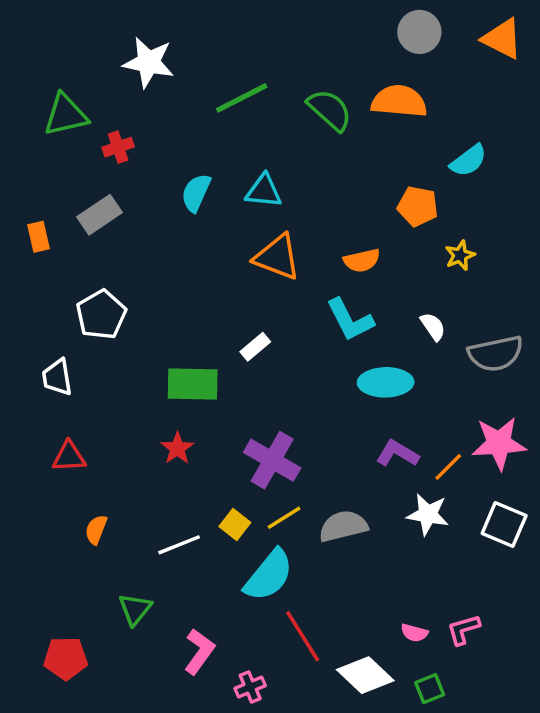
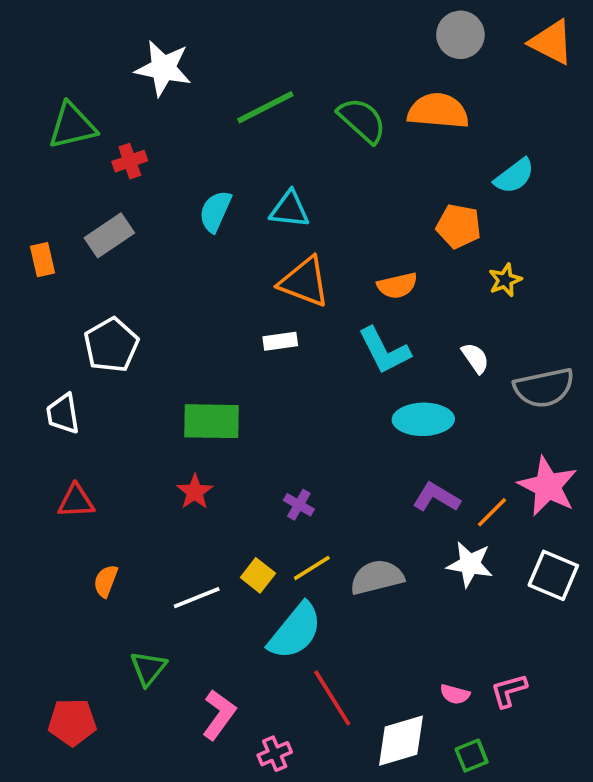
white rectangle: (255, 347) -> (280, 341), moved, turned 32
pink star: (499, 443) -> (548, 486), turned 30
purple cross: (272, 460) -> (299, 505), size x0.5
white diamond: (365, 675) -> (401, 741), turned -60

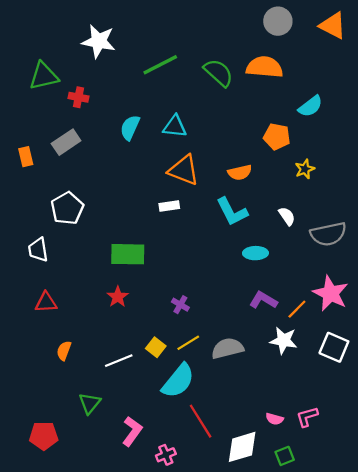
red cross: (130, 161) -> (78, 97), turned 30
cyan ellipse: (423, 419) -> (255, 253), size x0.7

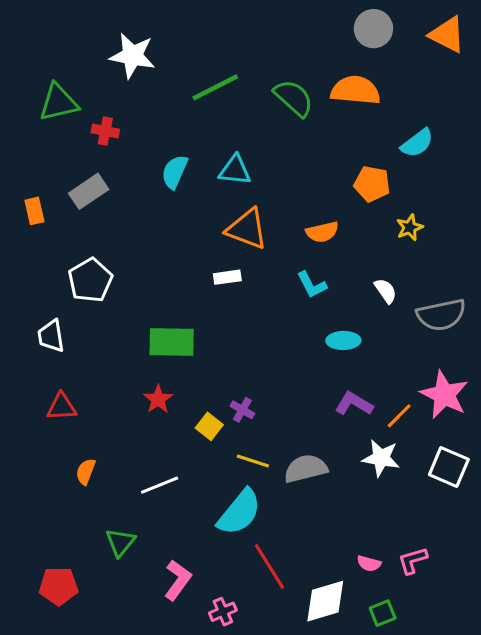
cyan L-shape: (232, 212) -> (312, 285), size x0.7
yellow line: (188, 343) -> (253, 461), turned 50
yellow square: (156, 347) -> (209, 426), moved

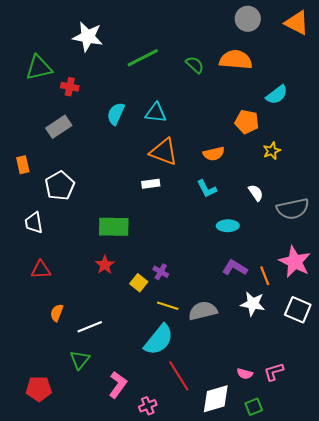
green semicircle: (294, 98) -> (195, 65), size x0.7
orange rectangle: (34, 211) -> (23, 165), moved
orange line: (399, 416) -> (265, 276), turned -66
white line: (160, 485) -> (90, 327), moved

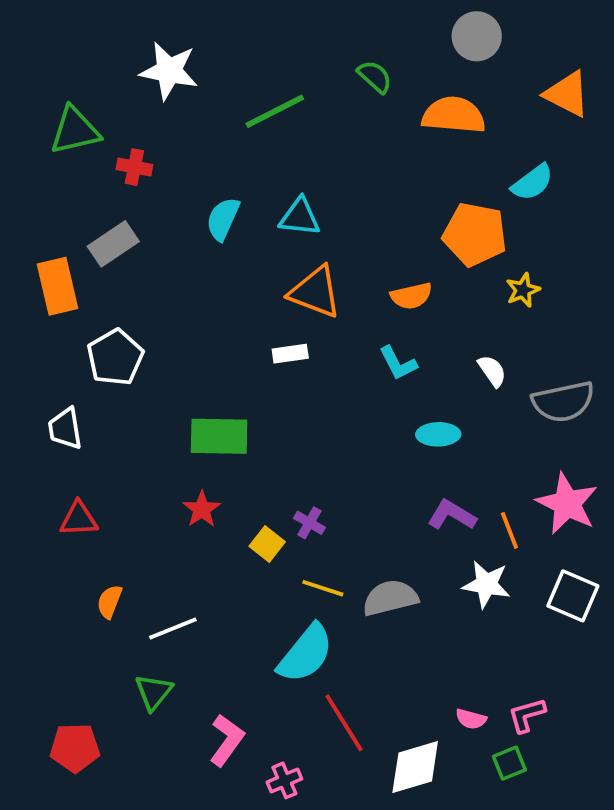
orange triangle: (297, 23) -> (567, 94), moved
green semicircle: (195, 65) -> (375, 77), moved
orange pentagon: (247, 122) -> (475, 234), size x1.4
orange rectangle: (23, 165) -> (58, 286), moved, size x1.6
green square: (254, 407) -> (509, 763), moved

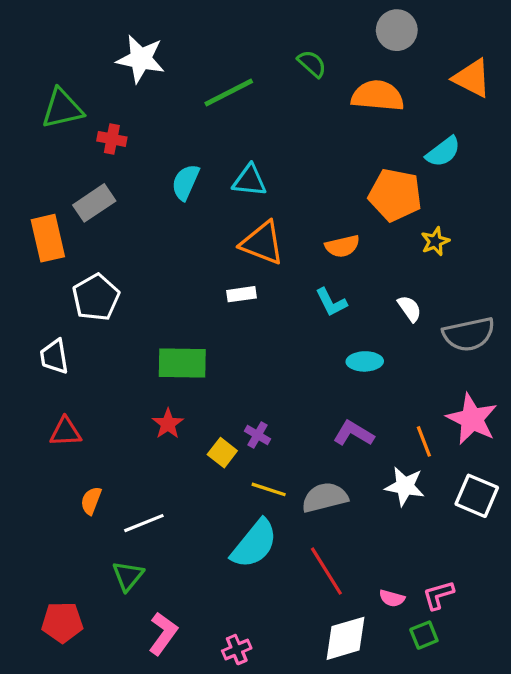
purple L-shape: (452, 515) -> (354, 433), moved
red line: (344, 723) -> (326, 571), moved
pink L-shape: (227, 740) -> (163, 633), moved

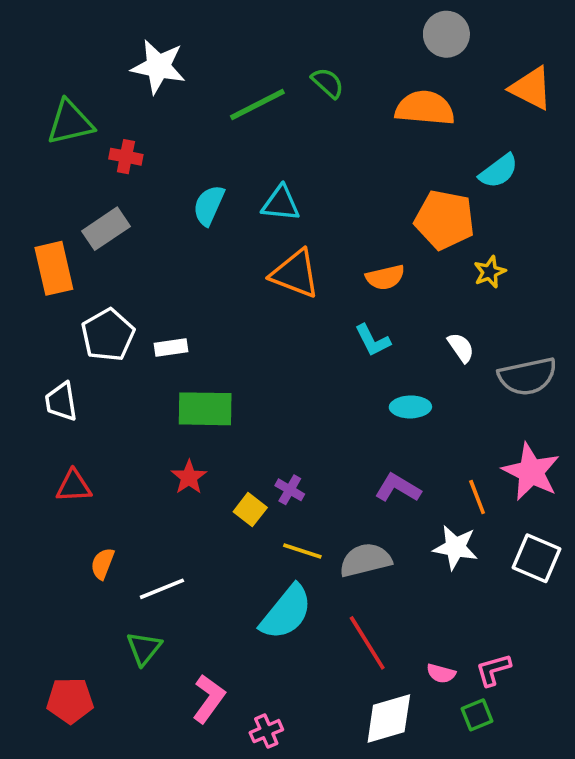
green semicircle: (312, 64) -> (328, 83), moved
white rectangle: (242, 294) -> (171, 348), moved
pink L-shape: (163, 633) -> (209, 699), moved

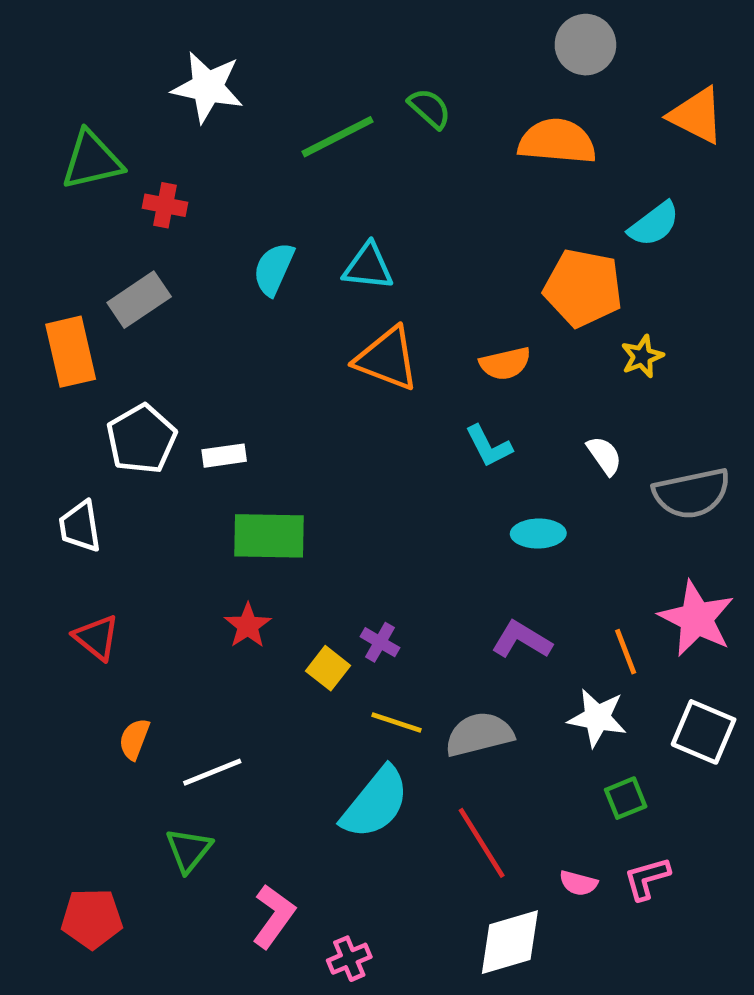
red triangle: (74, 486) -> (97, 637), turned 42
green square: (477, 715) -> (626, 798), moved

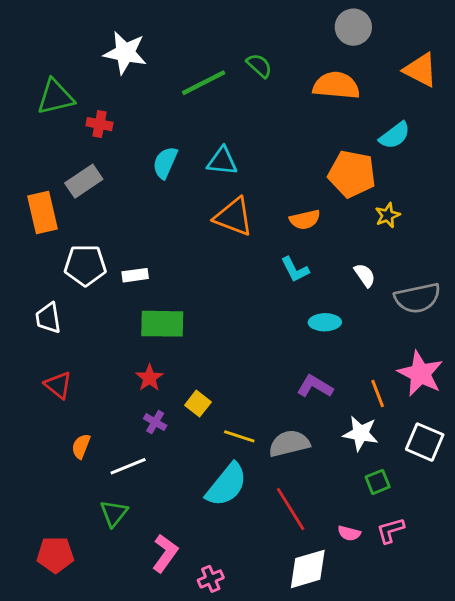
white pentagon: (141, 439) -> (85, 265), turned 30
purple cross: (380, 642) -> (155, 422), moved

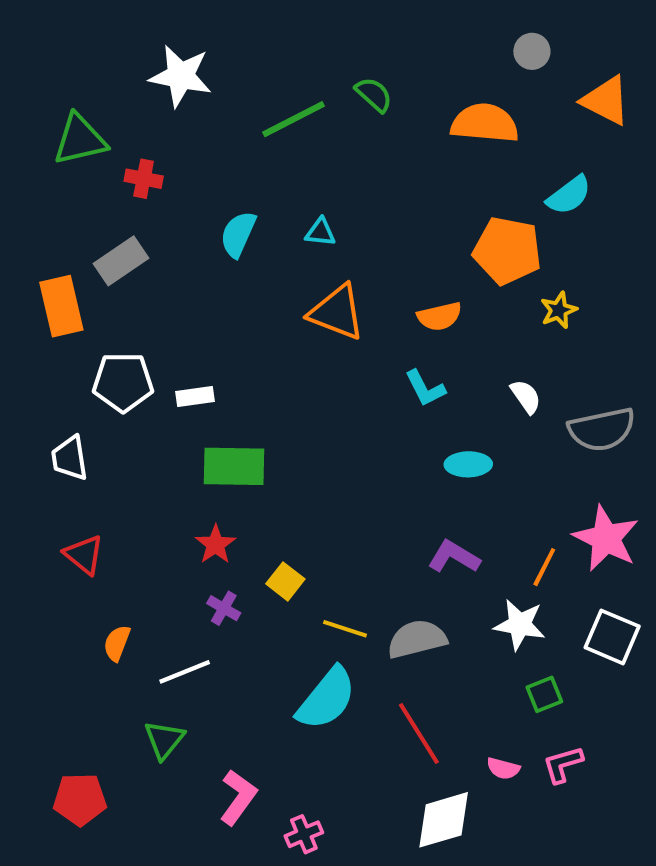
gray circle: (353, 27) -> (532, 51), moved, size x0.7
cyan triangle: (222, 161) -> (320, 232), size x0.7
orange line: (378, 394) -> (544, 567), turned 48

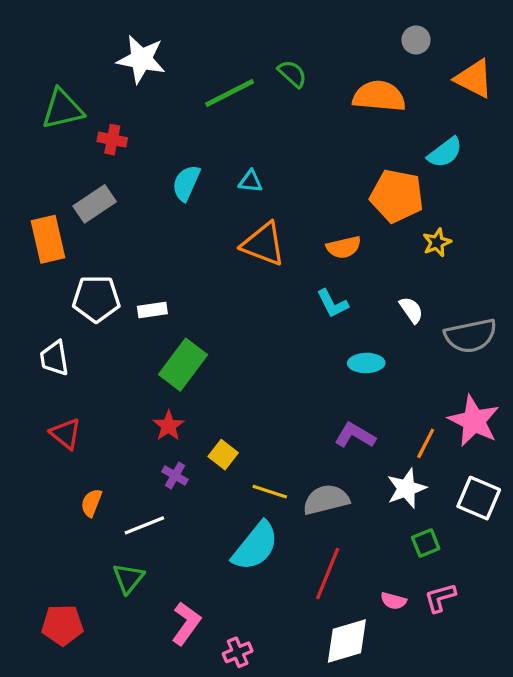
green rectangle: (234, 466) -> (183, 365), turned -54
white star: (520, 625) -> (406, 488), turned -30
red line: (419, 734) -> (328, 574), turned 54

